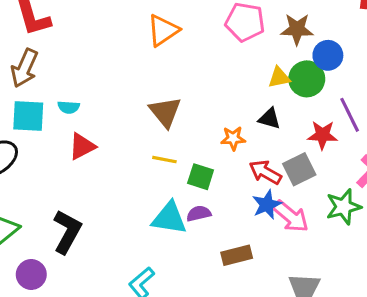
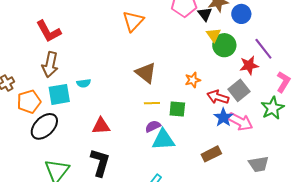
yellow triangle: (279, 78) -> (213, 35), turned -42
green circle: (307, 79) -> (224, 45), moved
black triangle: (269, 119) -> (205, 14), moved, turned 49
red triangle: (82, 146) -> (101, 126), moved, turned 36
purple semicircle: (199, 214) -> (153, 126), moved

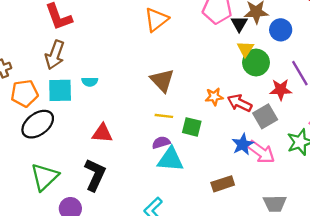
red arrow: (218, 97) -> (240, 103), moved

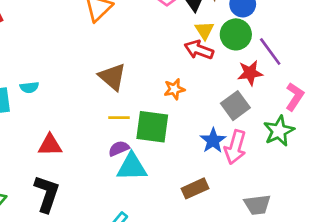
green circle: (256, 62) -> (236, 34), moved
red arrow: (240, 103) -> (199, 50), moved
green square: (192, 127) -> (152, 127), size x1.5
pink arrow: (261, 152) -> (235, 147), turned 76

